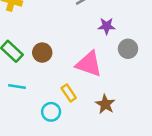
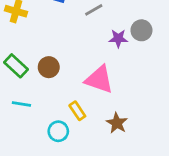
gray circle: (128, 49) -> (141, 30), moved

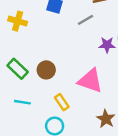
yellow rectangle: (77, 111) -> (62, 102), moved

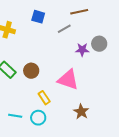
cyan line: (22, 102) -> (15, 116), moved

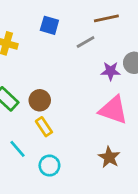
pink triangle: (68, 80) -> (113, 110), moved
yellow rectangle: (44, 98) -> (44, 127), moved
cyan line: (15, 116) -> (18, 149), moved, turned 40

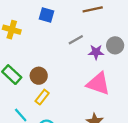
gray line: (86, 42) -> (76, 40), moved
yellow rectangle: (44, 127) -> (42, 97), turned 72

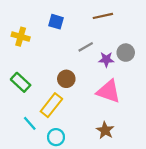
brown circle: (39, 76) -> (66, 79), moved
yellow rectangle: (42, 97) -> (51, 105), size x1.5

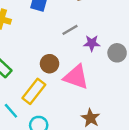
gray circle: (126, 53) -> (117, 53), moved
pink triangle: (109, 91) -> (76, 77), moved

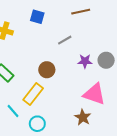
purple star: (92, 43) -> (85, 61), moved
pink triangle: (76, 77) -> (94, 94), moved

